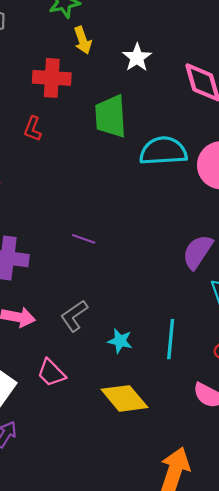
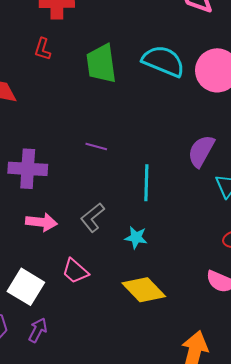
green trapezoid: (111, 116) -> (101, 64), moved
cyan semicircle: (163, 151) -> (163, 61), turned 30
cyan line: (171, 339) -> (146, 183), moved

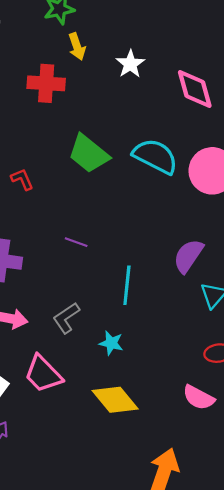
red L-shape: (43, 49) -> (22, 179), moved, turned 135
green trapezoid: (101, 64) -> (89, 154), turned -48
pink trapezoid: (75, 271) -> (43, 374), size x1.4

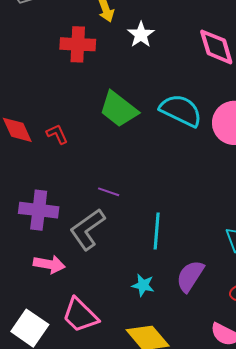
white star: (130, 64) -> (141, 35), moved
purple semicircle: (188, 256) -> (190, 276), moved
gray L-shape: (66, 318) -> (87, 229), moved, size x1.4

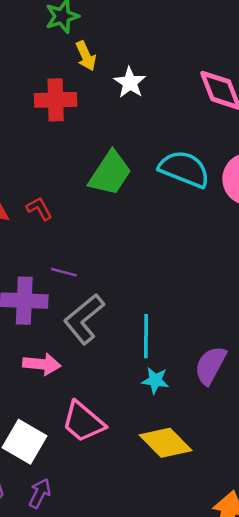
green trapezoid: (119, 109) -> (110, 173), turned -90
purple line: (109, 192) -> (64, 272), moved
cyan line: (157, 231) -> (146, 336), moved

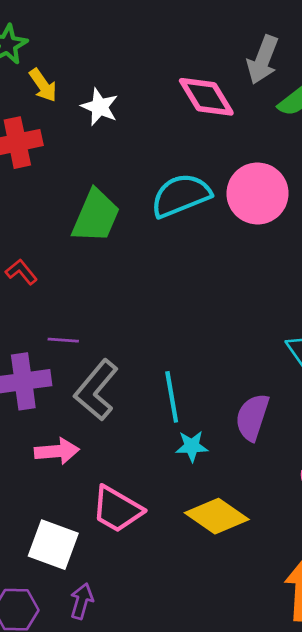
cyan semicircle: (184, 169) -> (181, 195), turned -33

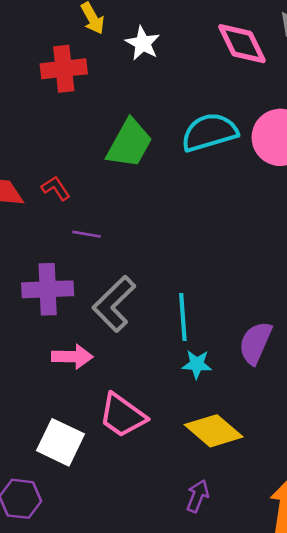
purple line: (63, 340) -> (87, 234), moved
purple arrow: (82, 601) -> (198, 496), moved

